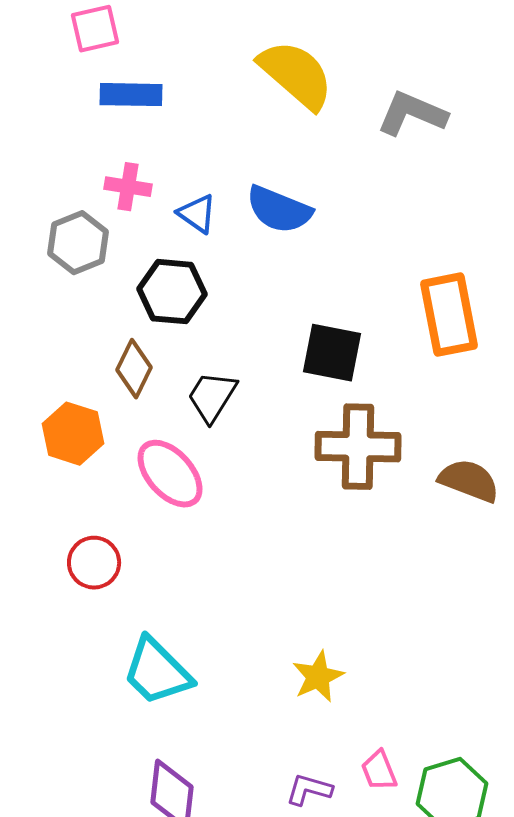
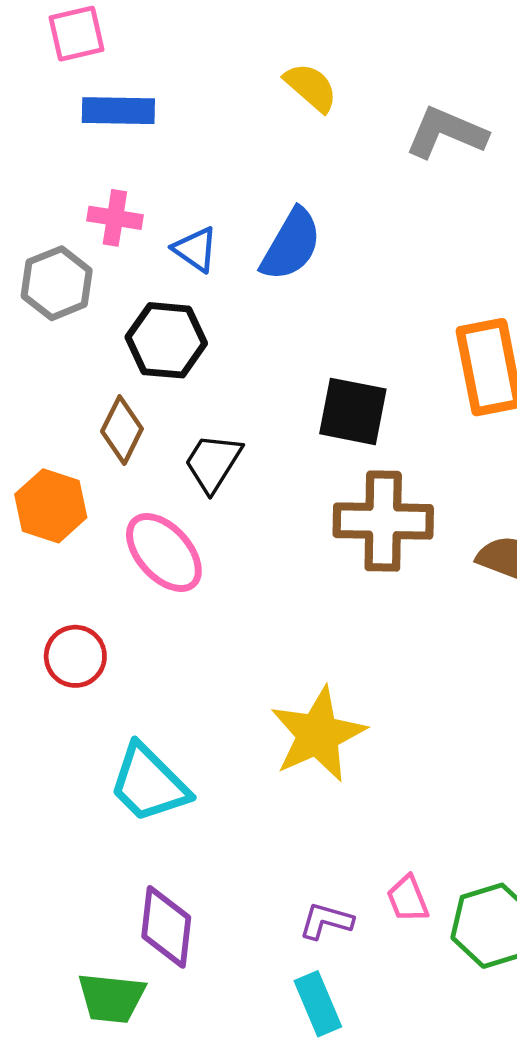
yellow semicircle: (296, 75) -> (311, 87), size x0.6
blue semicircle: (279, 210) -> (291, 245), turned -82
yellow star: (318, 677) -> (318, 734), moved, size x1.6

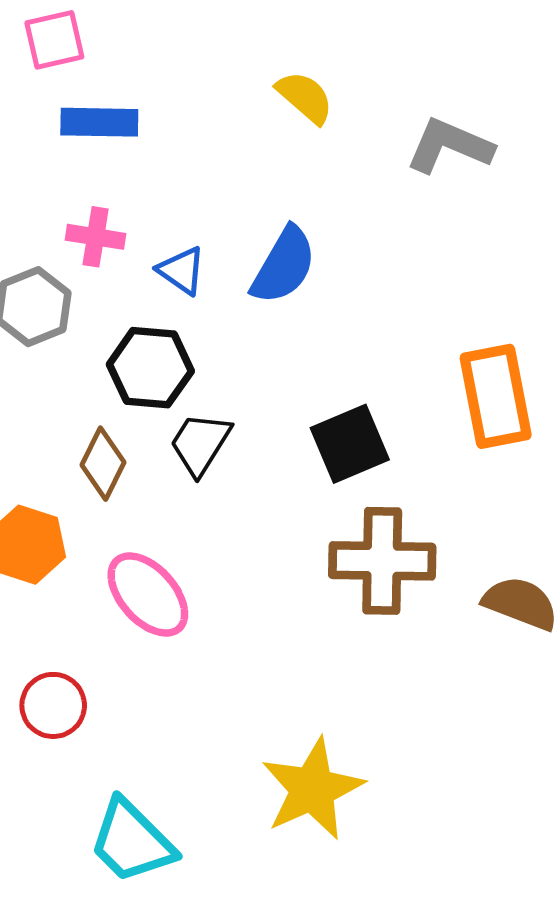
black square: (353, 411) -> (350, 444), turned -34
black trapezoid: (213, 463) -> (200, 444), moved

